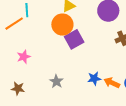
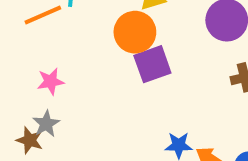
gray star: (56, 81) -> (46, 124), moved

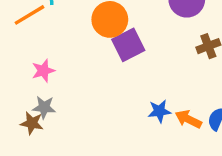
gray star: (46, 124) -> (44, 107), turned -30

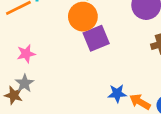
gray star: (44, 107) -> (24, 83), turned 30

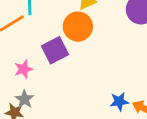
purple square: (96, 38) -> (55, 50), moved

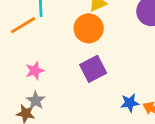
purple square: (55, 50) -> (93, 69), moved

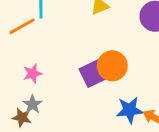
orange circle: (89, 28) -> (112, 66), moved
blue star: (130, 103) -> (130, 110), size x1.4

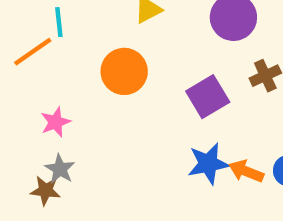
orange circle: (112, 66) -> (124, 71), moved
purple square: (93, 74) -> (208, 97), moved

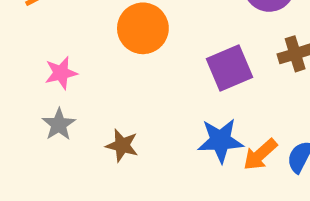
orange arrow: (246, 171) -> (260, 155), turned -72
brown star: (46, 190) -> (122, 145), moved

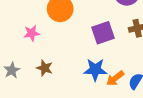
pink star: (61, 73) -> (32, 33), moved
gray star: (59, 124) -> (12, 70), moved

